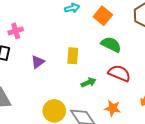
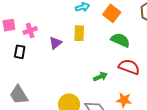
yellow rectangle: (73, 56) -> (79, 33), moved
purple triangle: (38, 62) -> (55, 43), moved

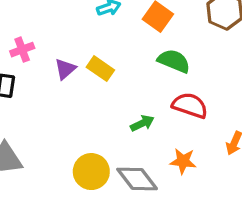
yellow rectangle: (79, 33) -> (100, 69), moved, turned -56

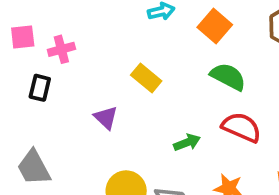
purple triangle: (65, 69) -> (106, 118), moved, turned -40

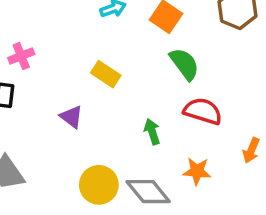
green semicircle: (228, 77) -> (184, 64), turned 32
green arrow: (187, 142) -> (152, 132), turned -80

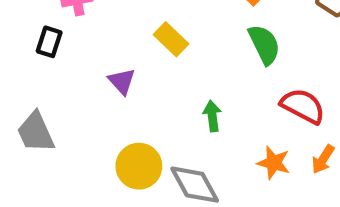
red semicircle: (203, 111) -> (303, 106), moved
orange star: (197, 171) -> (274, 163), moved

